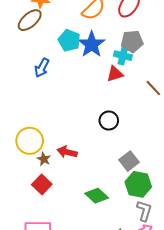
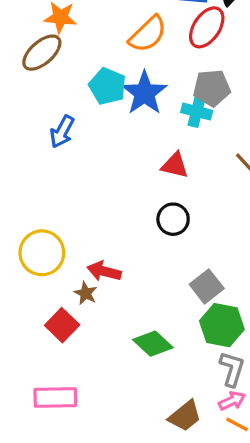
red triangle: (115, 74) -> (175, 165), moved, turned 30
brown star: (44, 159) -> (86, 293), moved

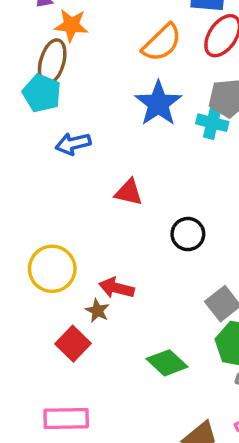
brown ellipse: (42, 53) -> (52, 62), turned -33
cyan pentagon: (107, 86) -> (42, 93), moved
blue arrow: (62, 132) -> (73, 144), turned 48
red triangle: (175, 165) -> (129, 192), moved

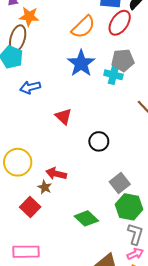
red triangle: (129, 192) -> (63, 116), turned 30

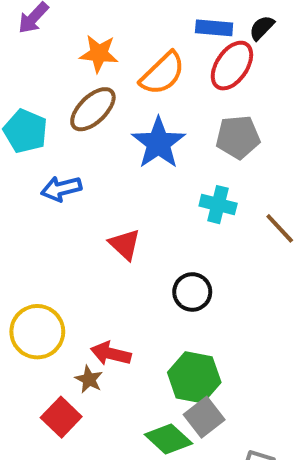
orange star: (29, 17) -> (99, 54), moved
brown ellipse: (18, 38) -> (93, 109), moved, turned 30
cyan cross: (113, 75) -> (218, 205), moved
gray square: (120, 183) -> (204, 417), moved
green hexagon: (129, 207) -> (194, 377), moved

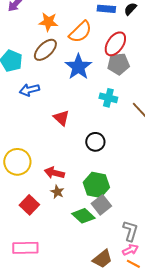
red ellipse: (232, 66) -> (115, 44), moved
brown star: (89, 379) -> (57, 192), moved

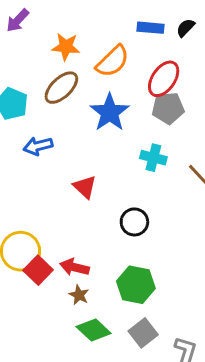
red square: (29, 205) -> (38, 270), moved
gray square: (101, 205) -> (143, 333), moved
green diamond: (83, 216) -> (94, 330), moved

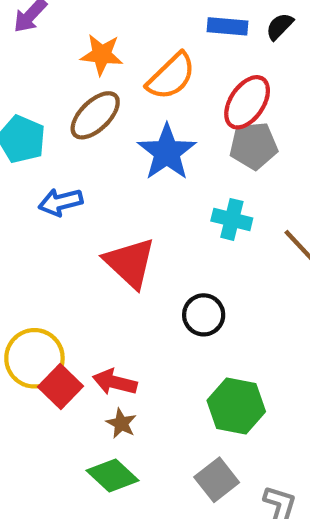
red triangle: (85, 187) -> (130, 263), size x1.5
green hexagon: (136, 285) -> (236, 406), moved
green diamond: (94, 330) -> (113, 475), moved

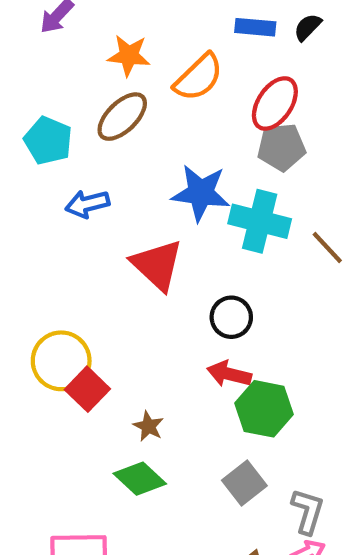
blue star: (167, 152) -> (201, 193), moved, turned -30
cyan cross: (232, 219) -> (260, 221), size x1.5
red arrow: (115, 382) -> (229, 374), moved

